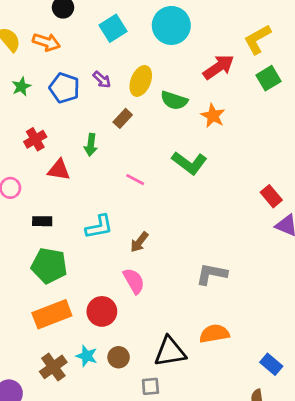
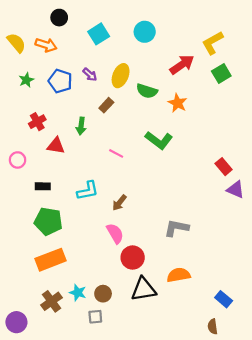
cyan circle: (171, 25) -> (145, 32), size x0.7
red circle: (102, 311) -> (133, 258), moved
gray square: (150, 386) -> (95, 317), moved

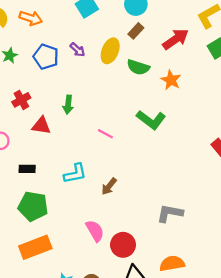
brown rectangle: (106, 105) -> (136, 31), moved
pink semicircle: (115, 233) -> (95, 231), moved

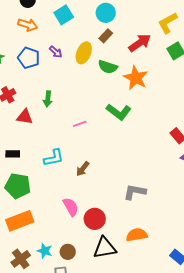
orange arrow: (31, 18) -> (28, 25), moved
orange star: (171, 80) -> (136, 78), size x1.4
pink line: (105, 134) -> (80, 124), turned -48

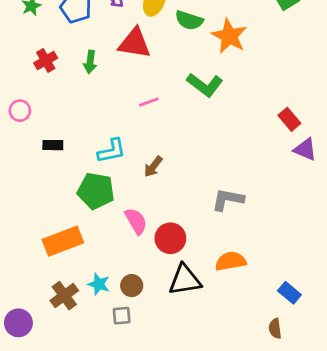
green arrow: (48, 99) -> (90, 62), moved
red triangle: (25, 117) -> (135, 43), moved, size x1.4
green pentagon: (18, 186) -> (96, 191), moved

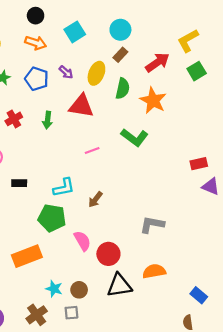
green semicircle: (189, 20) -> (123, 89), turned -96
red rectangle: (289, 119) -> (199, 164), turned -63
brown cross: (64, 296) -> (37, 315), moved

